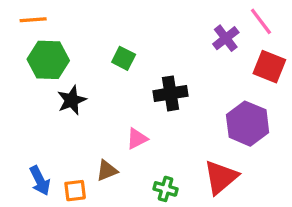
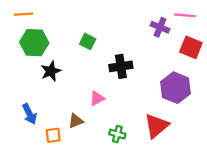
pink line: (261, 21) -> (185, 15), turned -48
purple cross: (226, 38) -> (160, 27), turned -30
blue arrow: (40, 181) -> (29, 114), moved

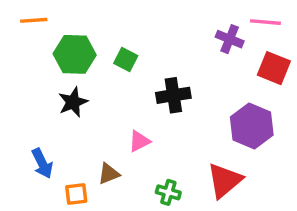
green hexagon: (34, 43) -> (75, 54), moved

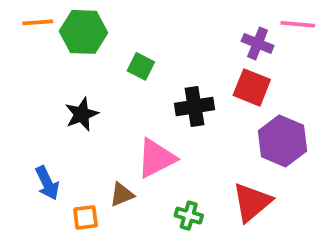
green hexagon: (75, 54) -> (84, 32), moved
red square: (274, 68) -> (252, 87), moved
pink triangle: (139, 141) -> (156, 158), size x1.6

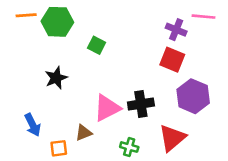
black cross: (194, 107) -> (141, 104), moved

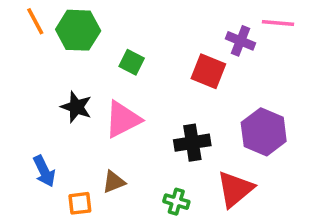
orange line: (26, 15) -> (35, 21), turned 66
red square: (172, 60) -> (208, 71), moved
black star: (56, 78) -> (76, 107), turned -30
pink triangle: (107, 108) -> (123, 119), moved

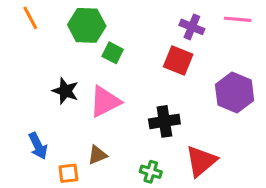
green hexagon: (78, 30) -> (87, 25), moved
purple cross: (241, 41) -> (192, 27), moved
purple hexagon: (264, 132) -> (235, 92), moved

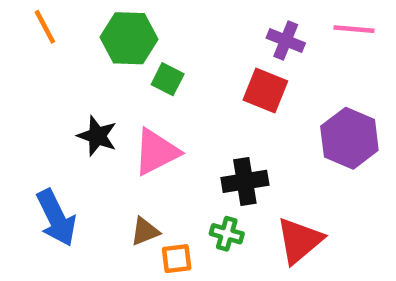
blue arrow: (38, 146) -> (56, 218), size x1.4
green cross: (151, 172) -> (227, 234), moved
orange square: (68, 173) -> (177, 259), moved

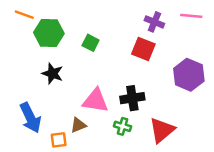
orange line: (45, 27) -> (24, 15), turned -42
green hexagon: (129, 38) -> (49, 33), moved
pink triangle: (156, 152) -> (95, 101), moved, turned 36
orange square: (177, 259) -> (59, 140), moved

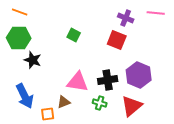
green hexagon: (49, 33) -> (19, 38), moved
black star: (53, 74) -> (33, 60), moved
purple hexagon: (189, 75) -> (139, 75), moved

